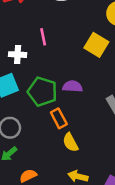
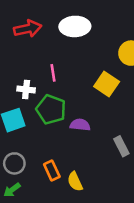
green pentagon: (42, 92) -> (51, 109), moved
orange rectangle: (59, 118) -> (52, 171), moved

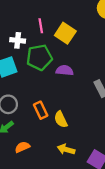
yellow square: (107, 84) -> (65, 33), moved
green pentagon: (51, 109) -> (39, 57), turned -30

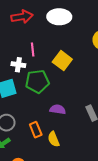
pink line: (41, 26) -> (33, 49), moved
purple semicircle: (65, 70) -> (58, 109), moved

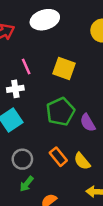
green pentagon: (37, 81) -> (60, 112), moved
purple semicircle: (58, 109) -> (88, 123), moved, turned -112

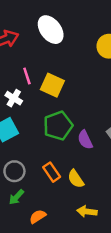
white ellipse: (45, 20) -> (51, 30), turned 64
yellow square: (64, 69) -> (52, 85), moved
white cross: (15, 89) -> (14, 98), turned 35

